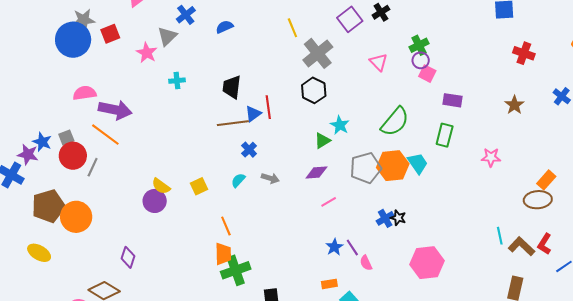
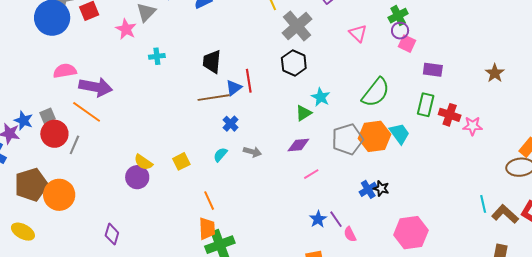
red cross: (524, 53) -> (450, 115), moved

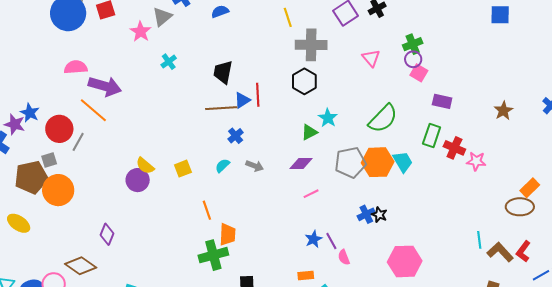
gray cross: (297, 26) -> (311, 45), turned 36
cyan cross: (157, 56) -> (169, 62), turned -35
gray square: (48, 116) -> (49, 160), moved
orange trapezoid: (207, 229) -> (228, 234), moved

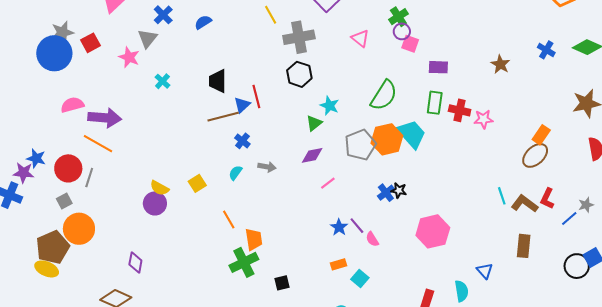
cyan trapezoid: (403, 162) -> (412, 134), size x1.4
brown pentagon: (31, 177) -> (53, 247), moved
brown ellipse: (520, 207) -> (535, 155), turned -32

